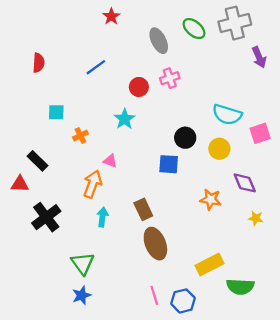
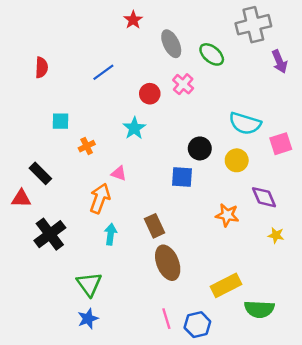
red star: (111, 16) -> (133, 20), moved
green ellipse: (194, 29) -> (212, 54), moved
pink cross: (170, 78) -> (183, 84), turned -30

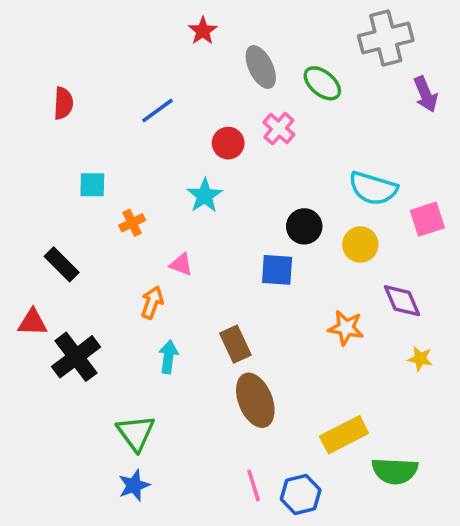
red triangle: (21, 198) -> (33, 322), moved
orange arrow: (100, 198) -> (152, 302), size x0.7

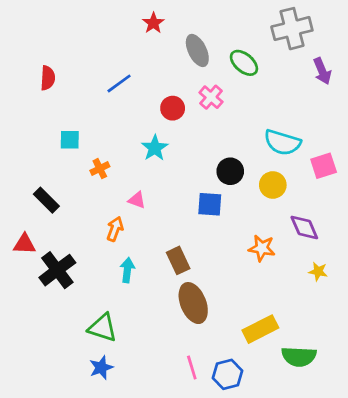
green triangle: (136, 433) -> (103, 328), turned -36

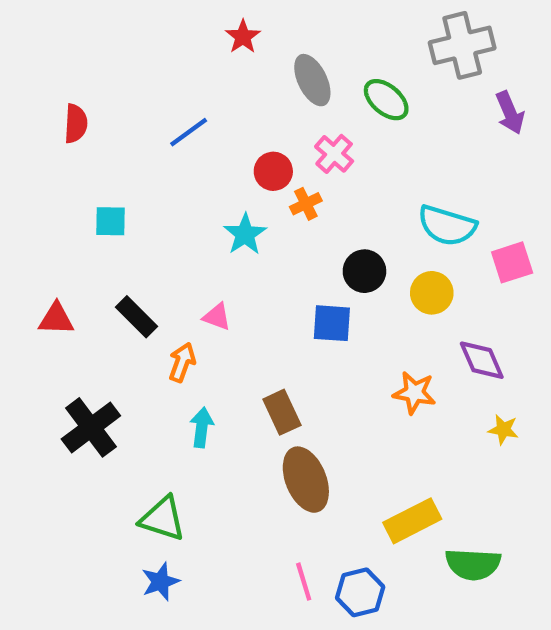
orange cross: (100, 169) -> (306, 204), moved
black rectangle: (46, 200) -> (137, 317), moved
red triangle: (24, 244) -> (56, 319), moved

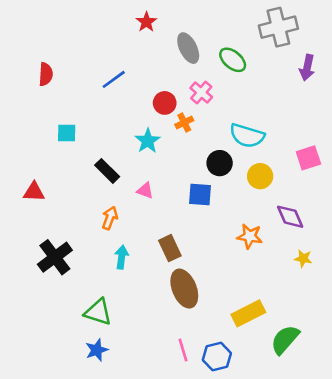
purple arrow: (510, 113) -> (307, 68), turned 35
cyan semicircle: (447, 226) -> (247, 136), moved
black rectangle: (137, 317) -> (107, 171), moved
pink triangle: (217, 317) -> (145, 191), moved
green semicircle: (473, 564) -> (285, 340), turned 128

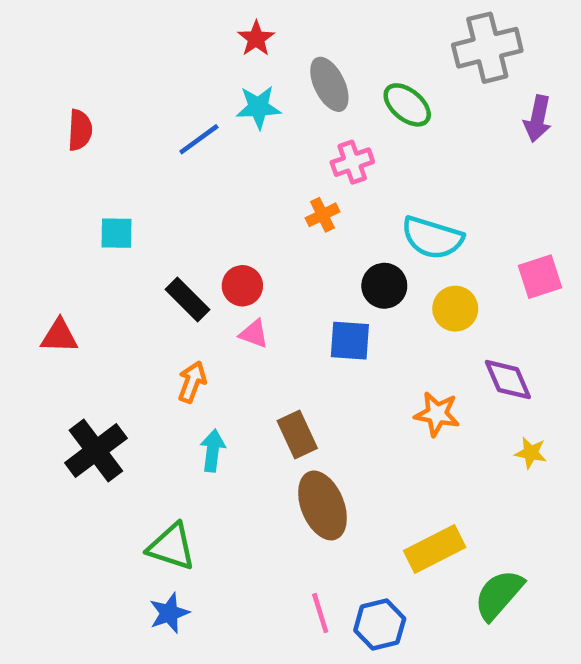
pink cross: (201, 93) -> (352, 162), turned 30
red circle: (165, 103) -> (242, 286), moved
cyan star: (148, 141) -> (258, 107), moved, turned 30

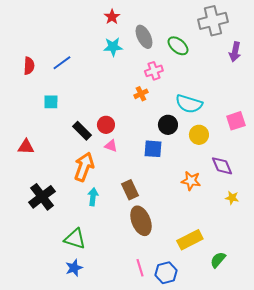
red semicircle: (80, 130) -> (29, 66), moved
blue line: (199, 139) -> (62, 63), moved
orange arrow: (192, 382) -> (84, 167), size x1.6
green semicircle: (499, 595) -> (218, 260), size x0.7

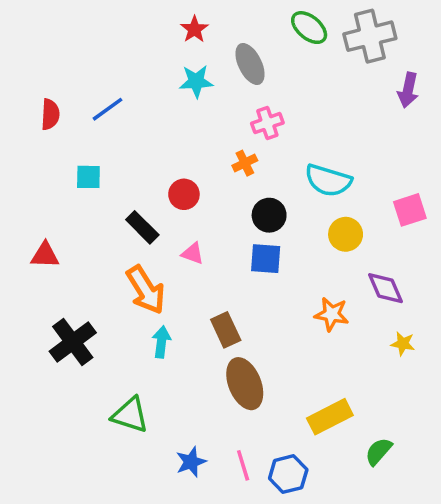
green ellipse: (178, 46) -> (309, 28), moved
red circle: (106, 125) -> (184, 194), moved
black circle: (168, 125) -> (269, 215), moved
orange arrow: (84, 167) -> (146, 290), turned 128
blue star: (74, 268) -> (191, 462), moved

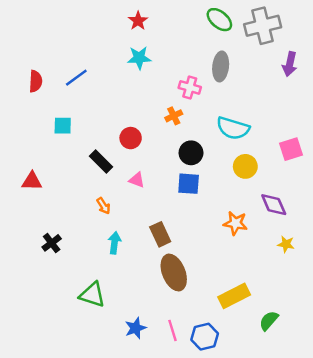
gray ellipse: (250, 64) -> (221, 66), moved, turned 32
pink cross: (267, 123) -> (190, 87), turned 35
orange arrow: (146, 290) -> (103, 206), size x0.5
black cross: (73, 342) -> (52, 243), size x0.6

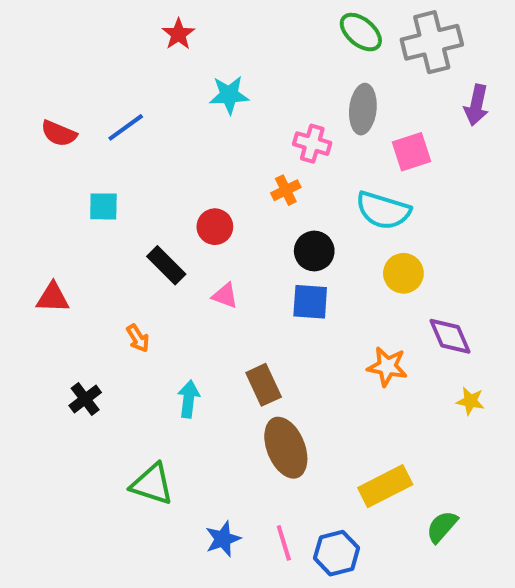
red star: (138, 21) -> (178, 34), moved
red semicircle: (36, 81) -> (59, 133), turned 110
pink square: (291, 149) -> (412, 152), moved
orange arrow: (103, 206) -> (138, 338), moved

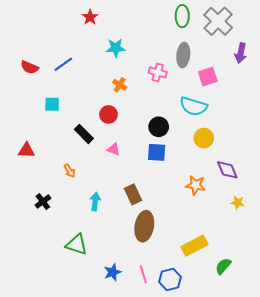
green ellipse: (361, 32) -> (182, 16), turned 50
gray cross: (432, 42) -> (218, 21), turned -32
orange cross: (286, 190) -> (120, 85), moved, turned -32
brown ellipse: (286, 448) -> (144, 226), turned 32

